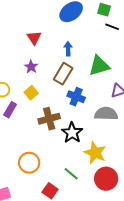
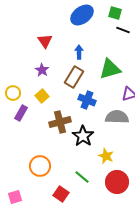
yellow star: (95, 153) -> (106, 156), size x0.7

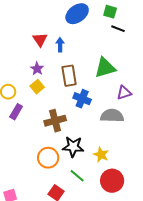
blue arrow: (79, 52) -> (60, 45), moved
brown rectangle: (74, 77) -> (69, 76), turned -40
yellow square: (42, 96) -> (37, 87), moved
black star: (83, 136) -> (73, 147), moved, turned -30
orange circle: (40, 166) -> (48, 158), moved

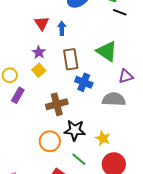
green triangle: (105, 68) -> (107, 51), turned 50

